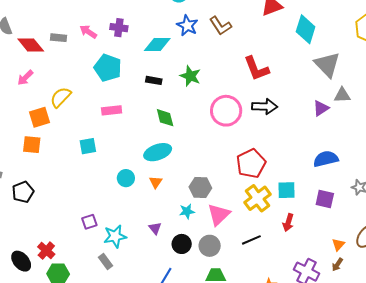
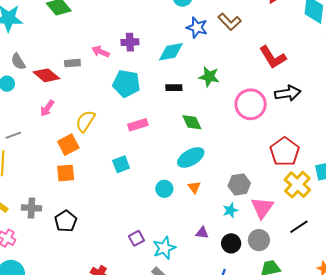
purple triangle: (155, 228) -> (202, 233), turned -32

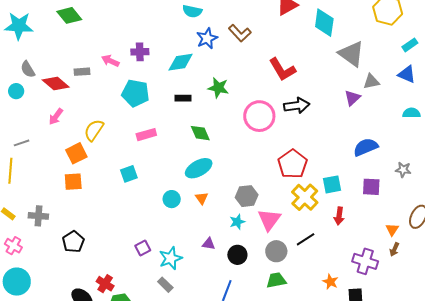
blue star: (197, 28) -> (207, 38), turned 30
black pentagon: (66, 221) -> (73, 242), moved
gray circle: (259, 240) -> (276, 251), moved

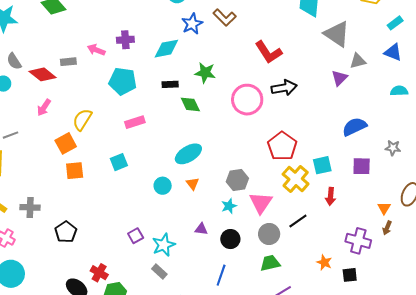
green diamond: (200, 133) -> (190, 104), moved
orange square: (73, 182) -> (75, 171), moved

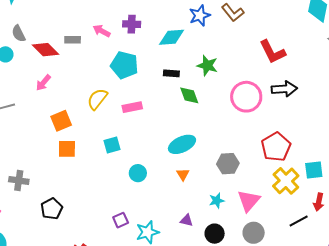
yellow semicircle: (82, 120) -> (97, 99), moved
gray hexagon: (237, 180) -> (228, 164), moved
cyan circle: (163, 186) -> (138, 173), moved
black line: (298, 221) -> (299, 221), moved

